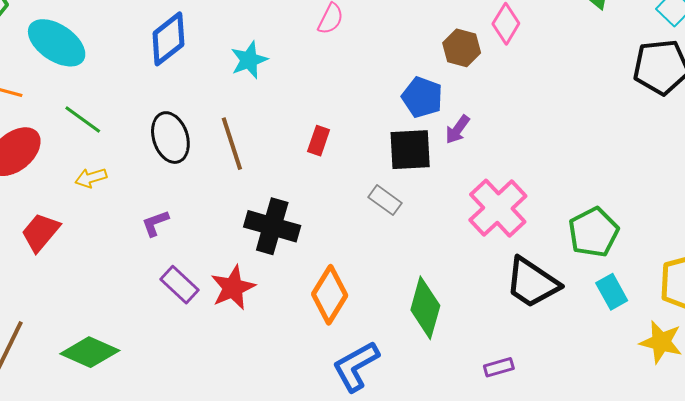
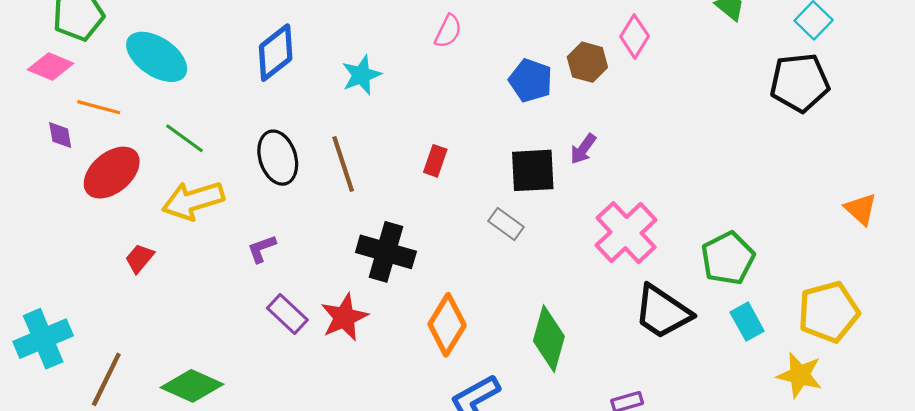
blue pentagon: (422, 97) -> (531, 80), moved
yellow arrow: (91, 178) -> (193, 200), size x1.8
red trapezoid: (40, 232) -> (140, 258), size x0.7

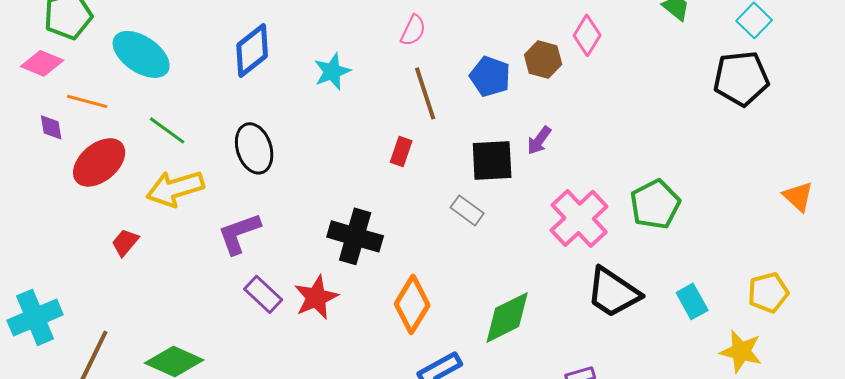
brown line: (343, 164) -> (425, 93), moved
purple L-shape: (262, 249) -> (239, 233), size x1.6
green pentagon: (728, 258) -> (655, 204), moved
yellow pentagon: (829, 312) -> (768, 292), size x0.7
green diamond: (549, 339) -> (507, 317), turned 48

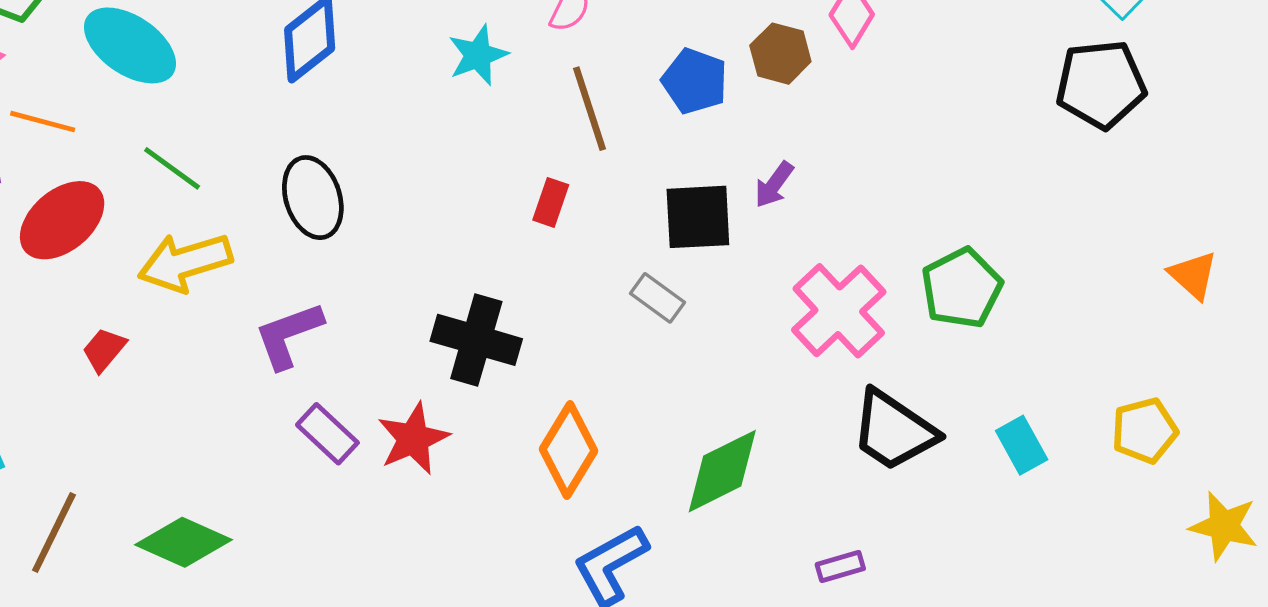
cyan star: (332, 71) -> (478, 55), moved
yellow star: (741, 351) -> (1224, 526), moved

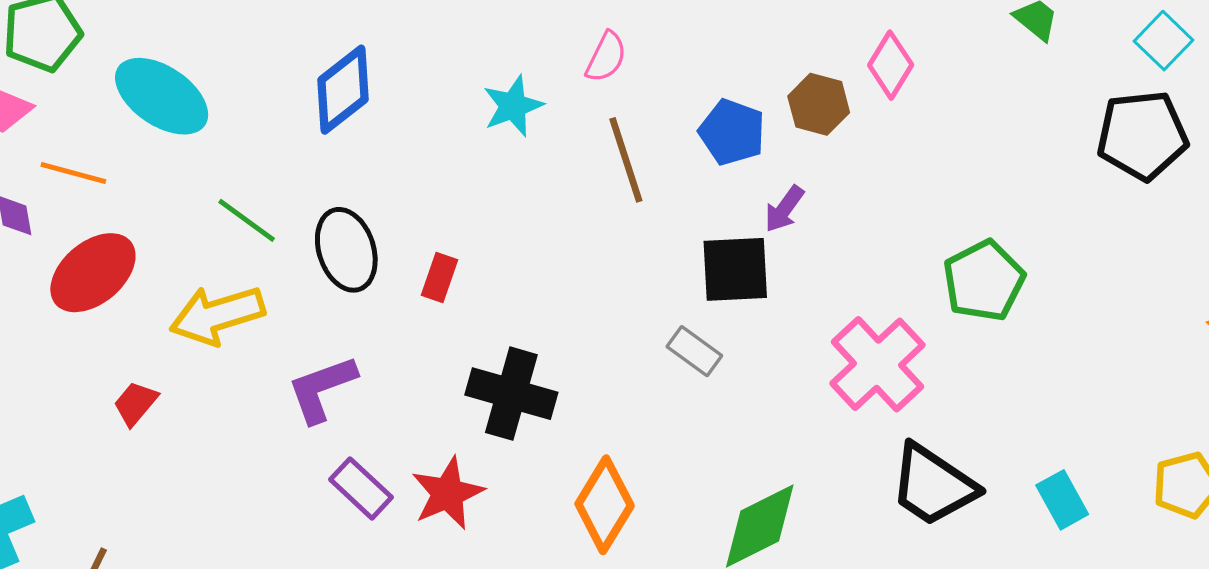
green line: (172, 168) -> (247, 220), moved
purple arrow: (774, 185) -> (784, 209), moved
red rectangle: (551, 202) -> (439, 278), moved
green pentagon: (962, 288) -> (984, 281), moved

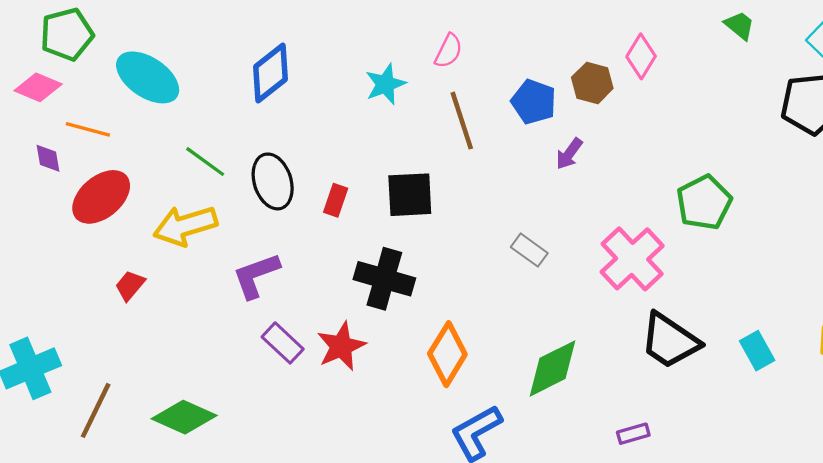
black square: (735, 269) -> (410, 195), moved
gray rectangle: (694, 351) -> (529, 250), moved

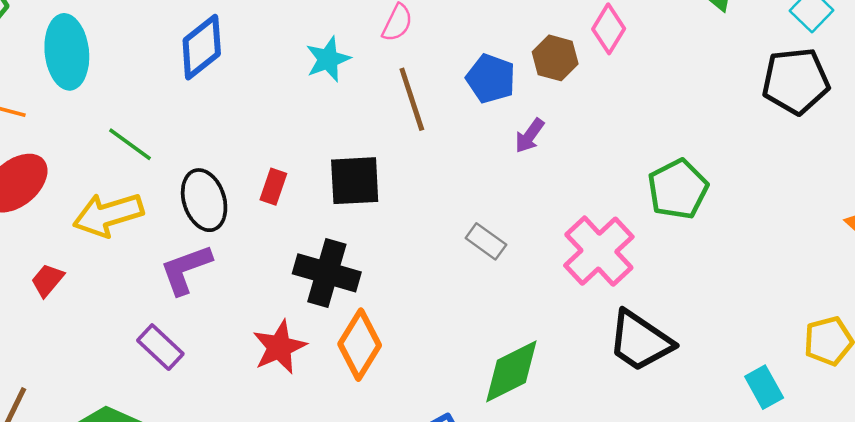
cyan ellipse: (148, 77) -> (67, 52), turned 50
black ellipse: (273, 181) -> (204, 200), moved
purple rectangle: (283, 343) -> (160, 347), moved
cyan rectangle: (757, 351) -> (764, 387), moved
orange diamond: (447, 354) -> (360, 345), moved

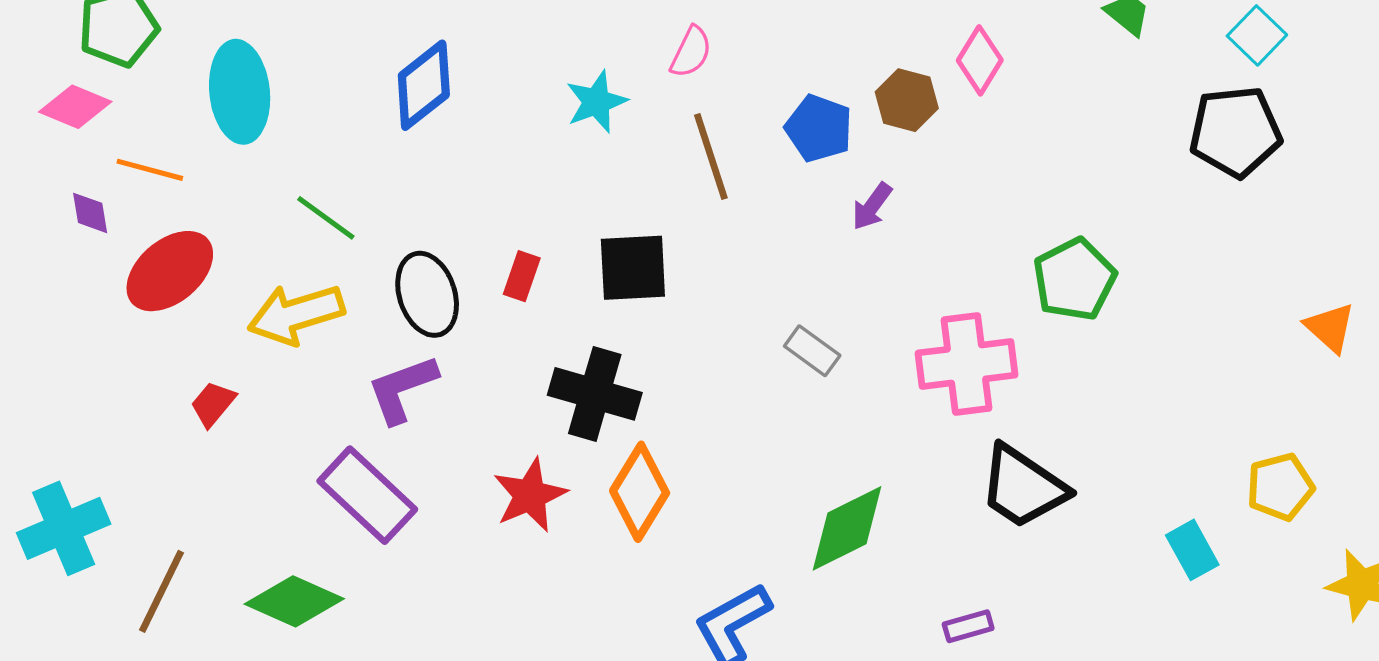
pink cross: (599, 251) -> (967, 364), turned 36
purple rectangle: (160, 347) -> (367, 495), size x1.5

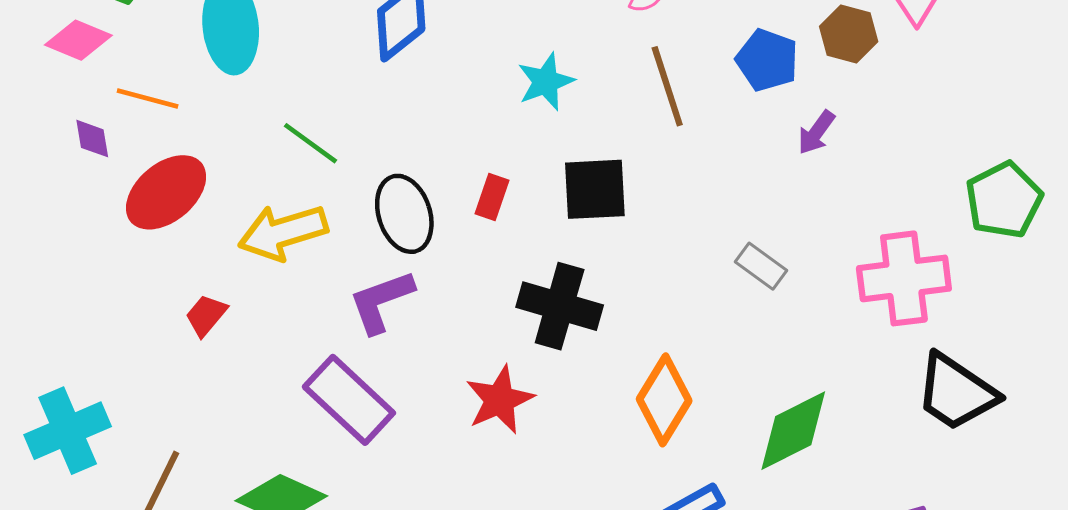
cyan star: (596, 102) -> (546, 82), moved
orange diamond: (640, 492) -> (664, 400), moved

